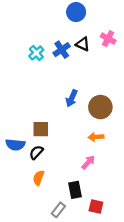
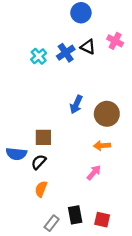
black rectangle: (75, 190) -> (75, 215), moved
gray rectangle: (58, 210) -> (52, 223), moved

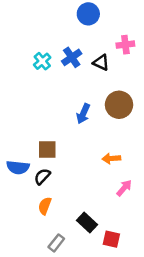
pink cross: (115, 41) -> (125, 45), turned -35
black triangle: (88, 47) -> (101, 63), moved
brown circle: (107, 114) -> (119, 105), moved
pink arrow: (94, 173) -> (124, 188), moved
black rectangle: (75, 215) -> (87, 222), moved, turned -36

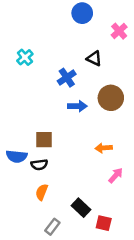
pink cross: (125, 45) -> (119, 31), moved, turned -35
blue cross: (72, 57) -> (67, 78), moved
cyan cross: (42, 61) -> (25, 57), moved
blue arrow: (83, 114) -> (77, 106), turned -114
black semicircle: (42, 176) -> (39, 165), turned -140

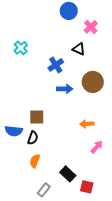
pink cross: (119, 31) -> (91, 27), moved
black semicircle: (39, 165) -> (33, 138), turned -64

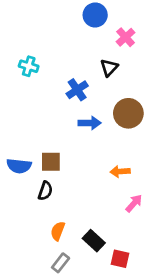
cyan cross: (21, 48) -> (29, 66), turned -32
black triangle: (79, 49) -> (109, 68), turned 48
blue semicircle: (14, 131) -> (19, 166), moved
orange semicircle: (35, 161) -> (58, 231), moved

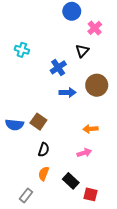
brown square: (51, 162) -> (38, 122), turned 35
black semicircle: (45, 191) -> (44, 150), moved
pink arrow: (134, 203) -> (84, 153), moved, turned 32
gray rectangle: (61, 263) -> (26, 195), moved

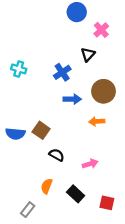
cyan cross: (22, 50) -> (19, 69), moved
orange arrow: (90, 129) -> (97, 121), moved
black semicircle: (44, 150) -> (57, 155), moved, turned -80
red square: (90, 194) -> (107, 203), moved

